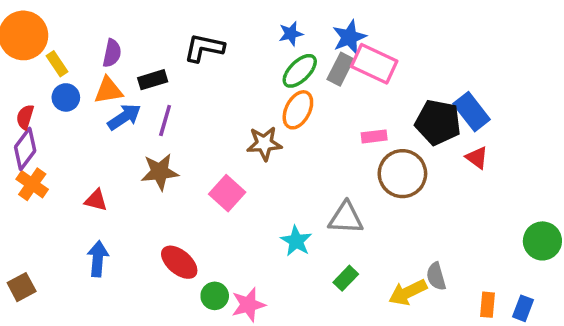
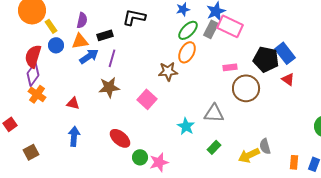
red semicircle: (25, 117) -> (33, 56), size x1.6

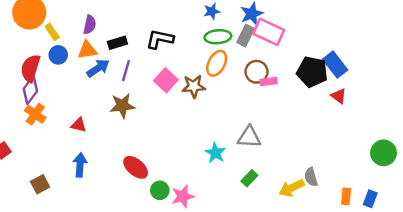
black L-shape: (134, 17) -> (160, 39), moved
green ellipse: (188, 30) -> (218, 37), turned 40
brown circle: (246, 88) -> (257, 72), moved, size x0.7
pink square: (147, 99) -> (166, 80), moved
brown square: (31, 152) -> (40, 184), moved

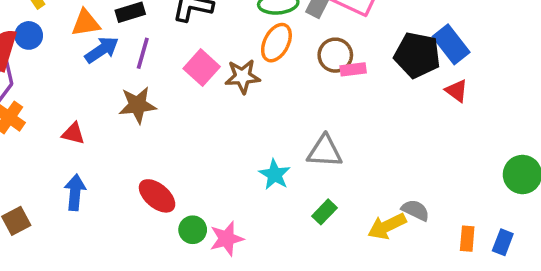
blue circle: (58, 55) -> (29, 35), moved
gray semicircle: (311, 177) -> (415, 210), turned 132

